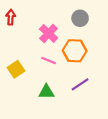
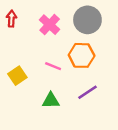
gray circle: (80, 18) -> (87, 20), size x1.5
pink cross: (49, 33) -> (50, 25), moved

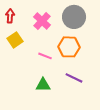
yellow square: (17, 76) -> (15, 40), moved
purple line: (87, 92) -> (74, 78), turned 60

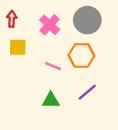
yellow square: (15, 40) -> (18, 47), turned 35
purple line: (74, 78) -> (87, 92), turned -66

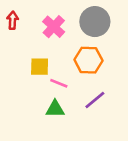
yellow square: (18, 47) -> (40, 67), moved
pink line: (53, 66) -> (59, 83), moved

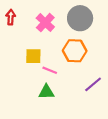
purple line: (95, 100) -> (93, 84), moved

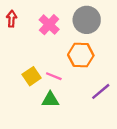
yellow square: (33, 56) -> (32, 76), moved, turned -35

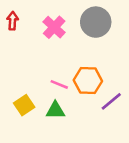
orange hexagon: (81, 55) -> (88, 81), moved
yellow square: (32, 76) -> (24, 105), moved

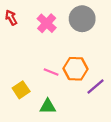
red arrow: (13, 21) -> (11, 18), turned -32
green triangle: (55, 110) -> (48, 106), moved

